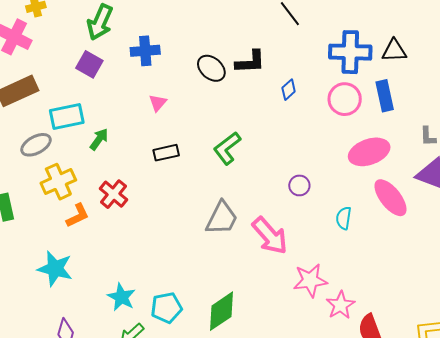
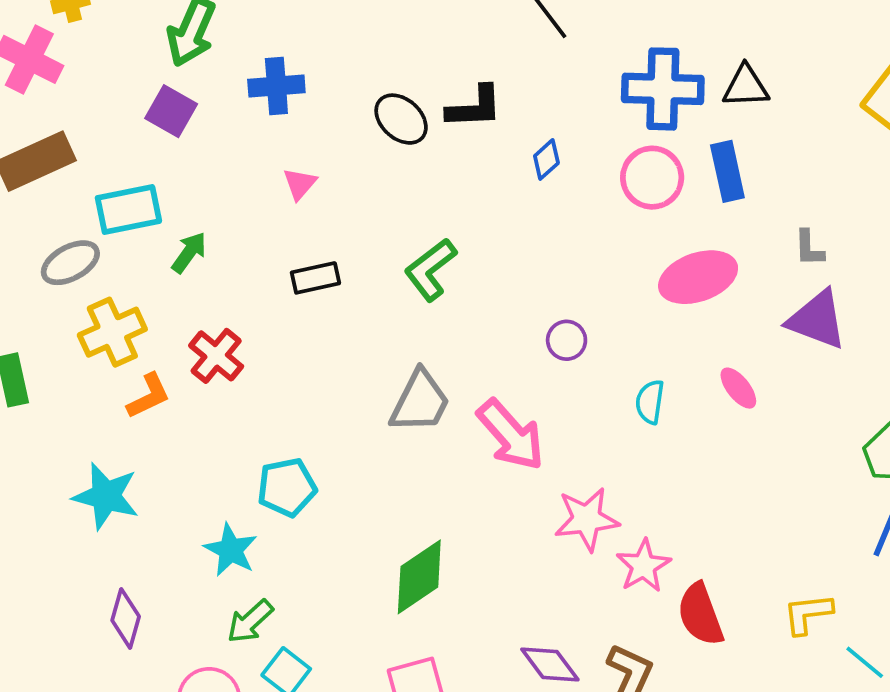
pink ellipse: (391, 198) -> (738, 388), moved, size x0.6
cyan pentagon: (166, 308) -> (287, 487), moved

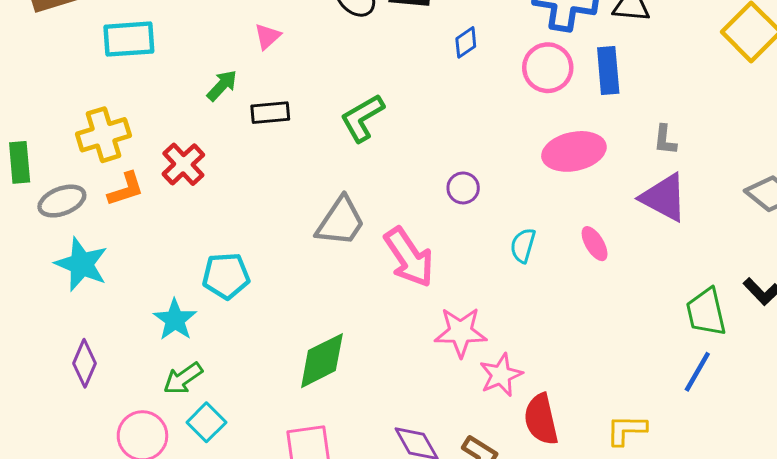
green arrow: (189, 252) -> (222, 85), moved
gray ellipse: (70, 263) -> (62, 201), moved

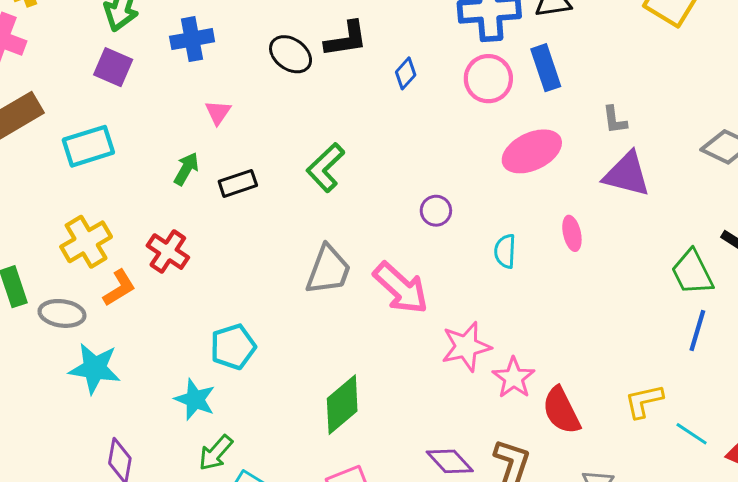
gray ellipse: (62, 201) -> (62, 313), turned 42
pink ellipse: (595, 244) -> (572, 233), turned 32

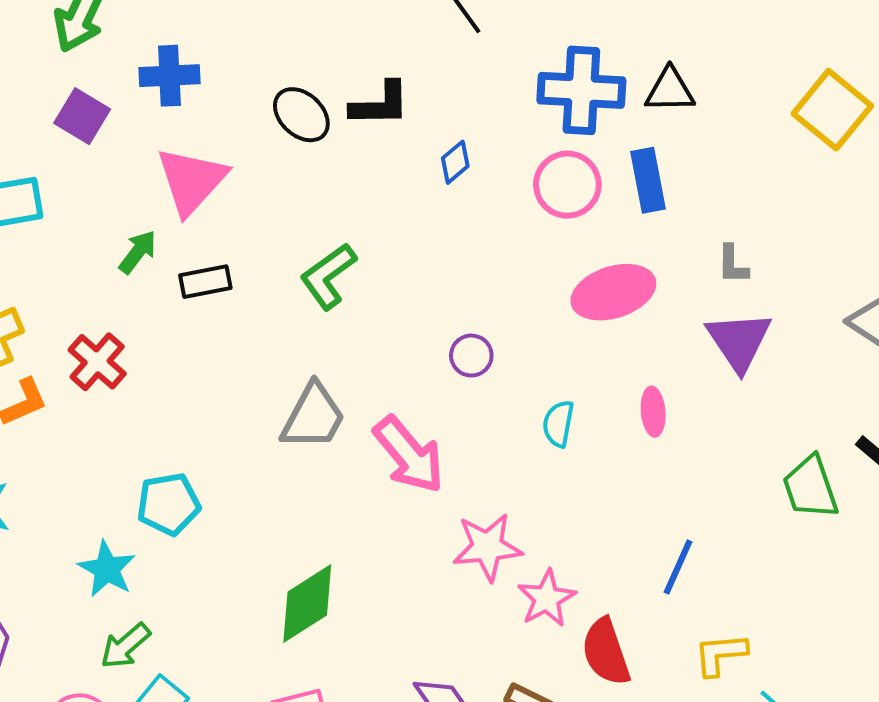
purple square: (113, 67) -> (82, 116), moved
pink triangle: (218, 112) -> (191, 181), size x2.0
purple triangle: (627, 174) -> (739, 341), turned 34
blue line: (697, 330) -> (678, 567), moved

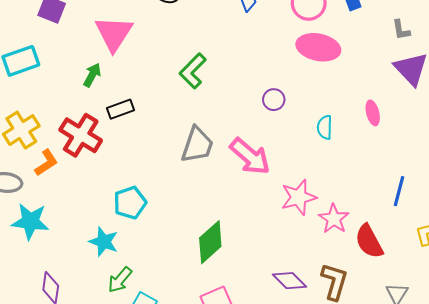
black rectangle: (205, 282) -> (121, 109), moved
pink ellipse: (613, 292) -> (318, 47), moved, turned 39
red cross: (97, 362) -> (81, 135), size x1.4

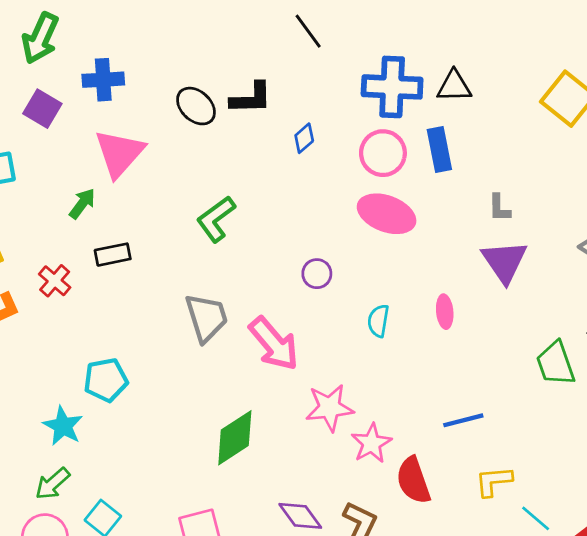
red cross: (81, 135) -> (55, 281), size x0.6
gray trapezoid: (197, 145) -> (206, 318), turned -45
blue line: (399, 191) -> (463, 420), turned 52
green diamond: (210, 242) -> (235, 438), moved
green arrow: (120, 280) -> (52, 484), moved

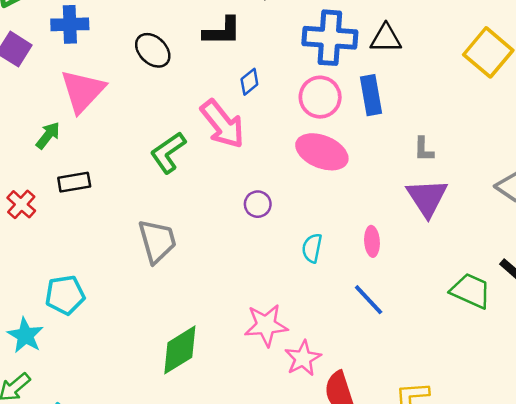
black L-shape: (251, 98) -> (222, 31), moved
pink arrow: (274, 344) -> (222, 124), moved
green trapezoid: (556, 364) -> (471, 291), turned 132
blue line: (463, 420) -> (369, 300), moved, turned 60

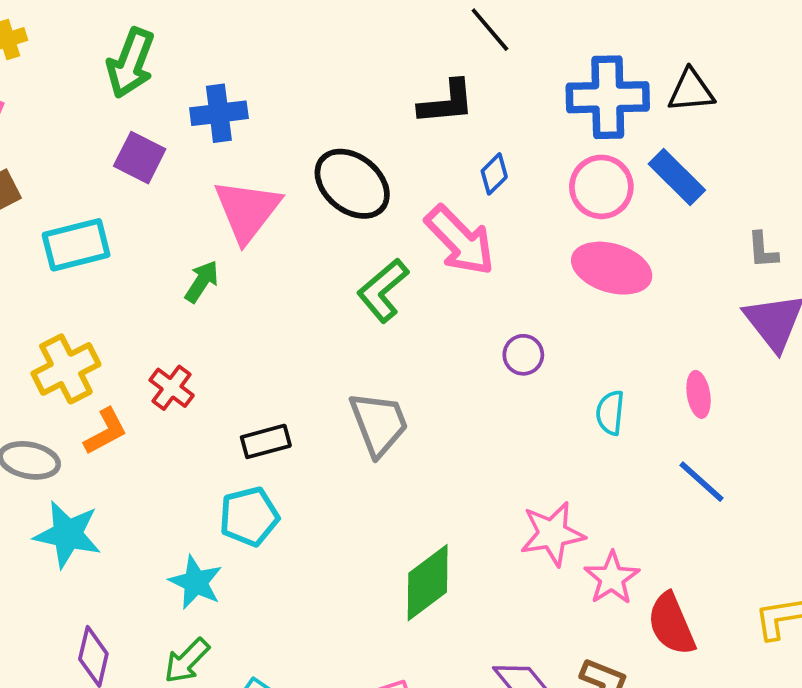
black ellipse: (153, 50) -> (352, 184), moved, size x1.4
blue rectangle: (371, 95) -> (677, 177), turned -30
black rectangle: (74, 182) -> (266, 441), moved

